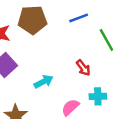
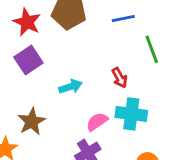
cyan cross: (98, 96) -> (131, 114), size x1.5

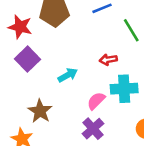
red arrow: (119, 78) -> (108, 60), turned 120

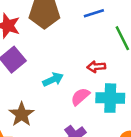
pink semicircle: (96, 101) -> (80, 97), moved

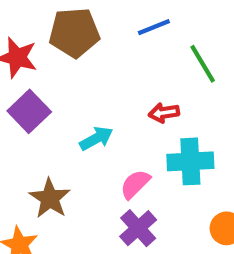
pink semicircle: (80, 97) -> (135, 184), moved

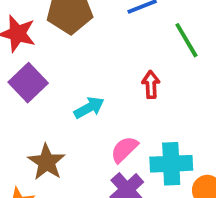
red arrow: (164, 113) -> (151, 85), turned 96
cyan cross: (190, 161) -> (171, 164), moved

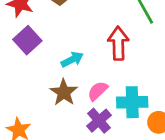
red arrow: (151, 85) -> (118, 43), size x1.6
brown star: (47, 162) -> (64, 92), moved

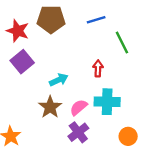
red arrow: (118, 43) -> (98, 68), size x0.6
cyan cross: (132, 102) -> (107, 102), moved

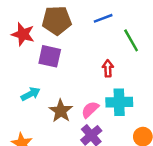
purple square: (22, 62) -> (50, 56), moved, turned -35
cyan arrow: (59, 80) -> (31, 94), moved

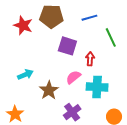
purple square: (50, 56) -> (67, 46), moved
pink semicircle: (90, 110) -> (73, 77), moved

